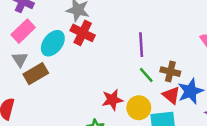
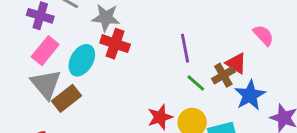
gray triangle: (20, 59) -> (46, 84), size x1.6
brown cross: (170, 72) -> (223, 75), turned -36
red triangle: (171, 95) -> (236, 63), moved

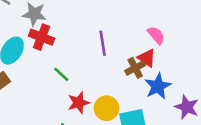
pink semicircle: (263, 35) -> (156, 35), moved
green line: (196, 83) -> (61, 74), moved

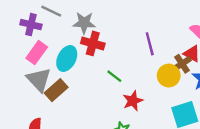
yellow circle: (106, 108) -> (169, 76), moved

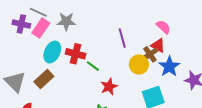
red cross: (93, 43) -> (76, 54), moved
pink rectangle: (37, 53) -> (41, 28), moved
gray triangle: (39, 80) -> (15, 82), moved

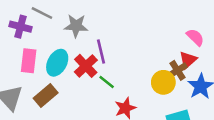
pink rectangle: (41, 28) -> (29, 61), moved, turned -30
purple line: (122, 38) -> (101, 51), moved
red triangle: (158, 45) -> (188, 60), turned 49
red cross: (76, 54) -> (86, 66), turned 30

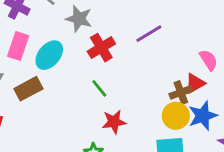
purple line: (101, 51) -> (149, 34), moved, turned 60
red cross: (86, 66) -> (101, 48), moved
yellow circle: (163, 82) -> (176, 116), moved

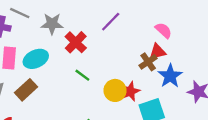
cyan ellipse: (49, 55) -> (36, 59), turned 40
red triangle: (195, 83) -> (157, 52), turned 30
yellow circle: (176, 116) -> (115, 90), moved
red star: (114, 122) -> (130, 91), moved

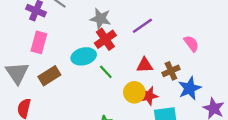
gray star: (52, 24) -> (100, 19), moved
red triangle: (157, 52) -> (145, 65), moved
cyan ellipse: (36, 59) -> (84, 56), moved

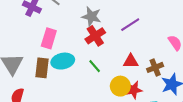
pink rectangle: (39, 42) -> (49, 38), moved
cyan ellipse: (84, 56) -> (63, 61), moved
brown rectangle: (49, 76) -> (42, 68), turned -54

